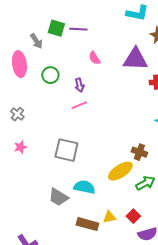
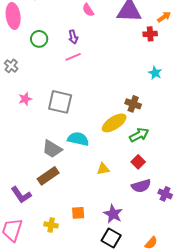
green circle: (50, 75) -> (39, 39), moved
pink star: (20, 147) -> (25, 99), moved
red square: (133, 216) -> (138, 162), moved
brown rectangle: (87, 224) -> (48, 176), moved, turned -50

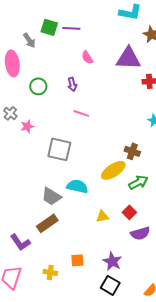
pink line: (73, 57) -> (81, 113), moved, turned 42
pink star: (25, 99) -> (27, 126), moved
red square: (138, 162) -> (129, 212), moved

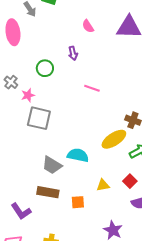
green circle: (38, 86) -> (45, 68), moved
pink line: (81, 113) -> (92, 88), moved
gray square: (59, 149) -> (39, 118), moved
brown rectangle: (47, 223) -> (48, 192), turned 45
orange square: (77, 260) -> (78, 202), moved

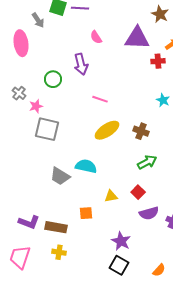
purple arrow: (73, 53) -> (81, 64), size x1.5
yellow ellipse: (114, 139) -> (107, 130), moved
brown rectangle: (48, 192) -> (56, 227), moved
purple L-shape: (21, 211) -> (29, 222), turned -35

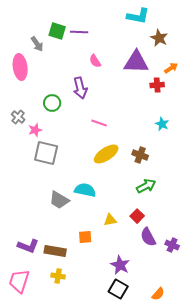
purple semicircle: (149, 213) -> (148, 237), turned 78

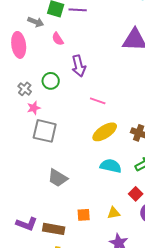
gray arrow: (37, 44) -> (36, 22), turned -35
pink semicircle: (95, 61) -> (58, 39), moved
gray cross: (18, 117) -> (25, 89), moved
cyan semicircle: (85, 190) -> (111, 166), moved
yellow triangle: (110, 220) -> (114, 213), moved

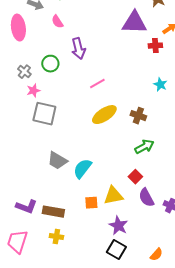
pink line: (98, 101) -> (97, 84), turned -49
cyan semicircle: (111, 166) -> (82, 169), moved, turned -65
yellow triangle: (114, 213) -> (113, 196), size x1.5
orange square: (84, 215) -> (91, 203), moved

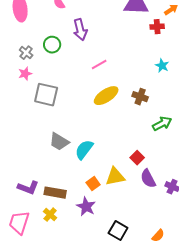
pink star: (33, 91) -> (25, 74), moved
green arrow: (144, 147) -> (162, 124), moved
orange square: (91, 203) -> (93, 184), turned -32
purple star: (118, 226) -> (86, 207), moved
yellow cross: (56, 237) -> (50, 215), moved, turned 32

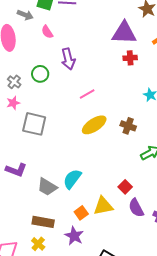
red cross: (157, 27) -> (130, 58), moved
gray trapezoid: (59, 142) -> (47, 187), moved
purple L-shape: (28, 188) -> (16, 170), moved

